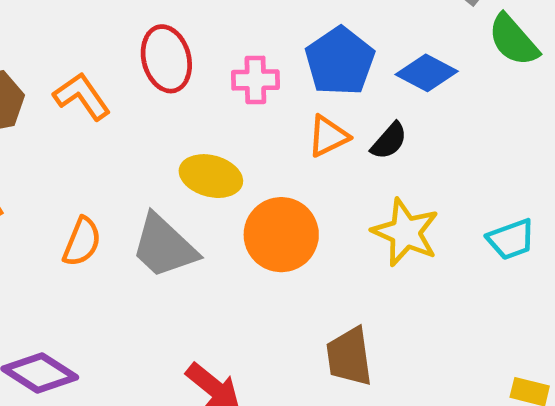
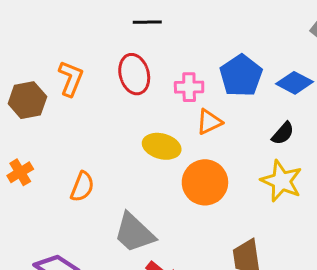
orange L-shape: (82, 96) -> (71, 78), moved, turned 57
orange triangle: (328, 136) -> (209, 122), moved
black semicircle: (389, 141) -> (283, 133), moved
gray trapezoid: (164, 246) -> (134, 233), moved

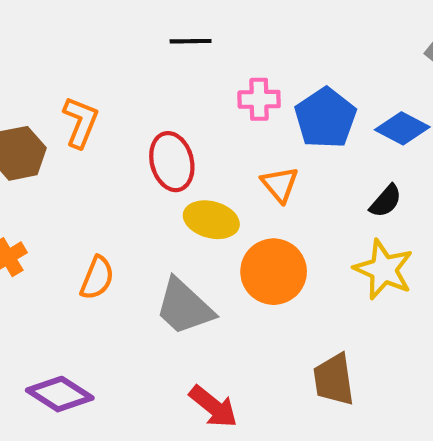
red ellipse: (134, 74) -> (172, 162), moved
pink cross: (189, 87) -> (259, 99), moved
orange triangle: (209, 122) -> (280, 184), turned -44
gray trapezoid: (134, 233) -> (184, 307), moved

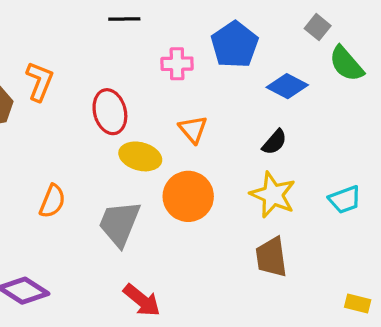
blue pentagon: (325, 118) -> (235, 45), moved
gray trapezoid: (184, 307) -> (119, 224), turned 69
brown trapezoid: (334, 380) -> (271, 257), moved

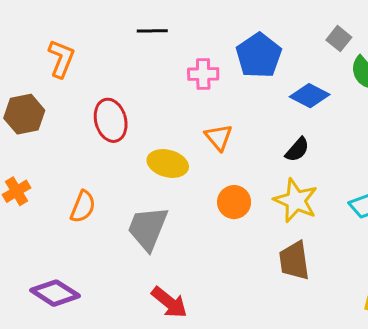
orange L-shape: (40, 81) -> (61, 59), moved
red ellipse: (110, 112) -> (111, 120), moved
orange circle: (188, 196) -> (234, 202), moved, size x0.7

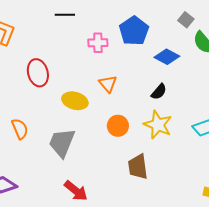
orange semicircle: (83, 207) -> (20, 129), turned -45
brown trapezoid: (294, 261) -> (138, 167), moved

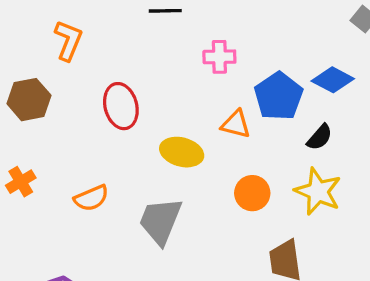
blue pentagon: (134, 31) -> (279, 96), moved
orange triangle: (108, 84) -> (236, 124), turned -36
orange semicircle: (20, 129) -> (91, 198), turned 90

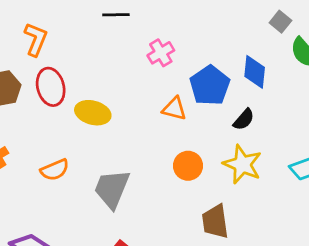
pink cross: (219, 57) -> (161, 53), turned -30
blue diamond: (333, 80) -> (255, 72), turned 68
red ellipse: (121, 106) -> (51, 87), moved
yellow ellipse: (182, 152) -> (93, 113), moved

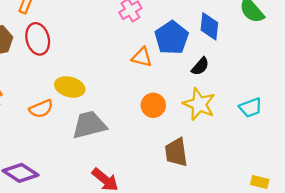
yellow ellipse: (93, 113) -> (70, 87), moved
gray trapezoid: (112, 189) -> (89, 125), turned 54

